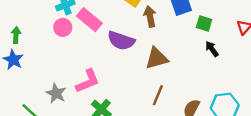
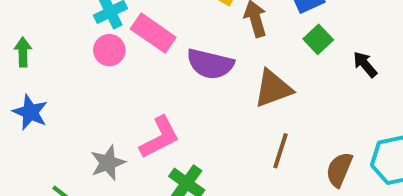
green square: (204, 23) -> (318, 39), moved, turned 35
green arrow: (16, 35) -> (23, 52), moved
gray star: (56, 93) -> (108, 163), turned 30

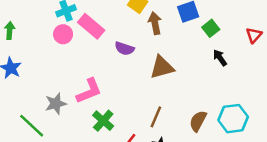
green square: (318, 39) -> (211, 28), moved
purple semicircle: (210, 64) -> (124, 49), size x0.7
brown line: (280, 151) -> (156, 117), moved

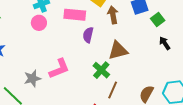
pink rectangle: (91, 26) -> (75, 15), moved, turned -35
purple semicircle: (124, 49) -> (88, 35), turned 84
green cross: (103, 121) -> (101, 70), moved

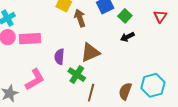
pink rectangle: (75, 15) -> (30, 39), moved
purple semicircle: (88, 35) -> (59, 57), moved
black arrow: (165, 43) -> (127, 37), moved, turned -72

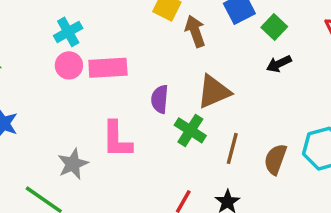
pink L-shape: (35, 80) -> (117, 139), turned 120
brown line: (91, 93) -> (232, 148), moved

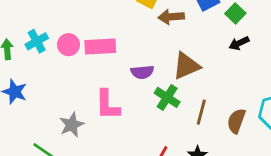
brown arrow: (195, 31) -> (171, 17), turned -75
cyan cross: (68, 32) -> (37, 41), moved
purple semicircle: (160, 99) -> (142, 72), turned -100

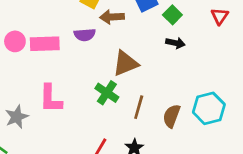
black arrow: (239, 43) -> (175, 43), turned -144
purple semicircle: (142, 72) -> (85, 35), moved

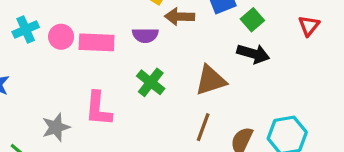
black arrow: (175, 43) -> (253, 54), size x1.4
brown triangle: (125, 63) -> (211, 80), moved
green cross: (107, 93) -> (151, 82), moved

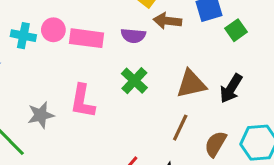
cyan cross: (26, 30) -> (23, 36), moved, turned 30
black arrow: (253, 54) -> (231, 88), moved, turned 100

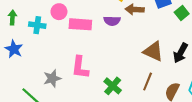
pink circle: (53, 30) -> (59, 12), moved
green cross: (134, 81) -> (113, 86), moved
brown triangle: (191, 84) -> (153, 51), turned 40

